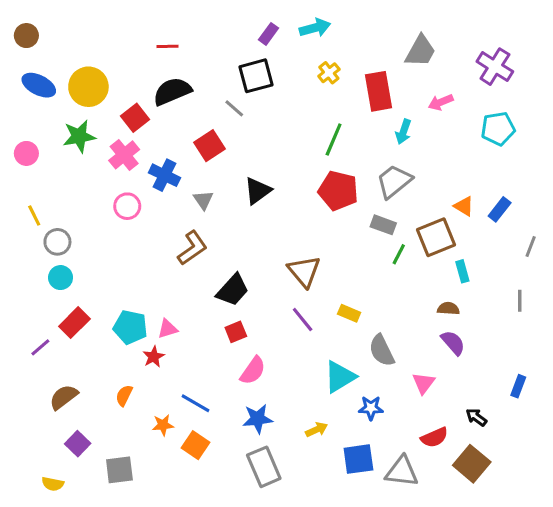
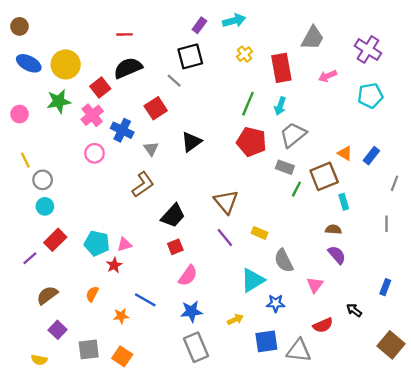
cyan arrow: (403, 132) -> (280, 106), moved
orange square: (195, 445) -> (122, 356), moved
brown square: (472, 464) -> (391, 345), moved

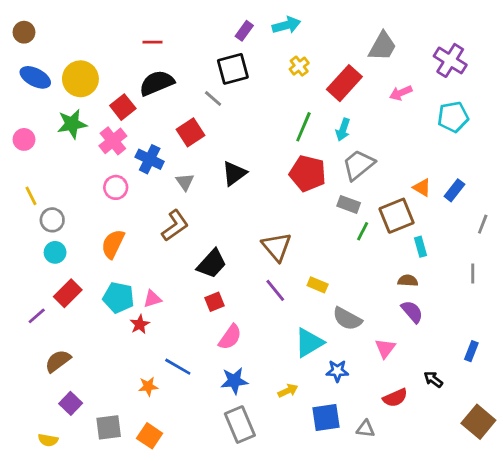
red rectangle: (281, 68) -> (344, 83), turned 52
gray semicircle: (284, 261) -> (347, 319), turned -35
orange semicircle: (92, 294) -> (113, 244), moved, size x1.5
gray triangle: (299, 351) -> (366, 429), size x0.6

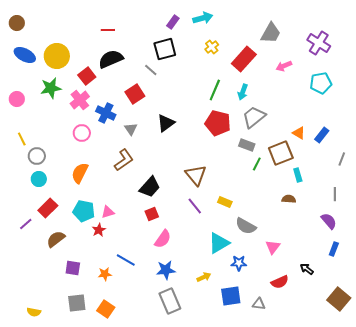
purple semicircle: (412, 312) -> (329, 221), moved
brown semicircle: (58, 361) -> (56, 239), moved
purple square: (71, 403) -> (73, 268), moved, turned -35

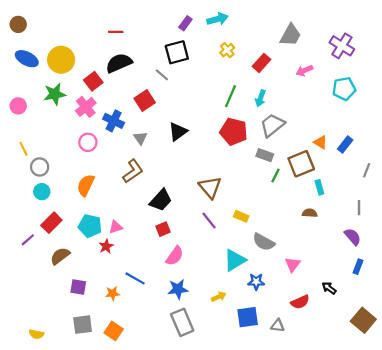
red rectangle: (244, 59) -> (262, 63), size x0.7

